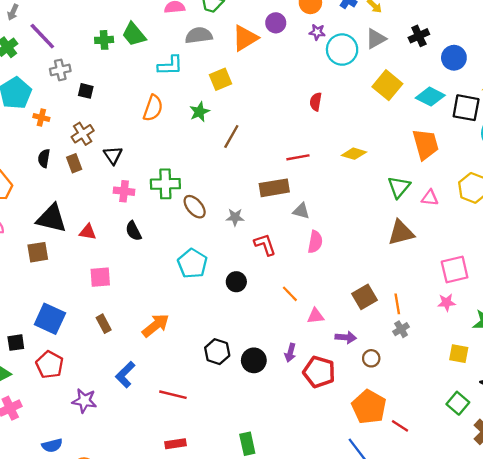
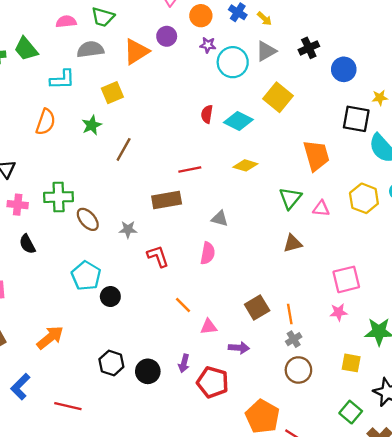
cyan diamond: (430, 97) -> (238, 121), moved
gray triangle: (301, 211) -> (220, 219), moved
brown triangle: (401, 233) -> (293, 243), size x0.7
black circle: (236, 282) -> (110, 297), moved
brown circle: (371, 358) -> (298, 370), moved, size x1.5

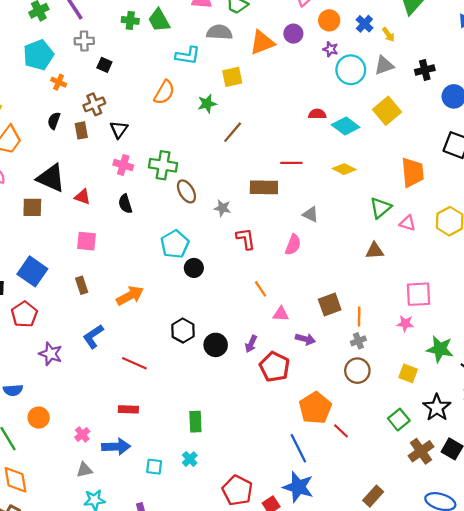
red semicircle: (207, 114) -> (317, 114), turned 70

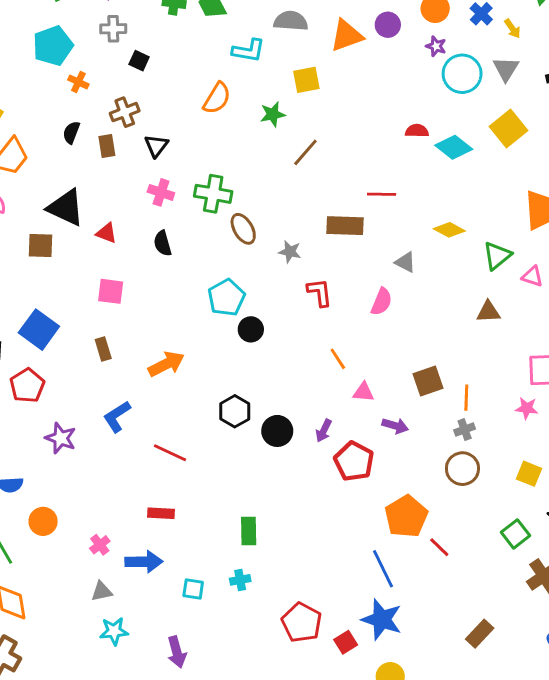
gray triangle: (384, 65) -> (506, 69), turned -40
yellow diamond: (344, 169) -> (449, 230), moved
cyan cross: (190, 459) -> (240, 580), turned 32

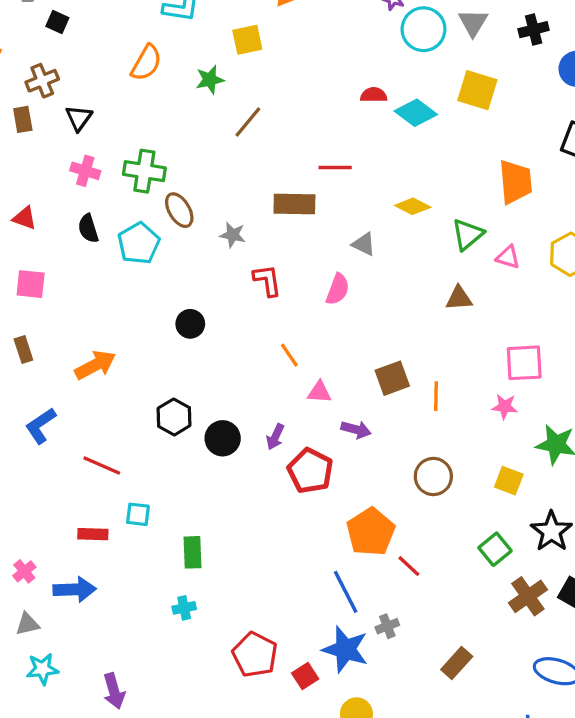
yellow square: (508, 129) -> (477, 90), turned -33
cyan pentagon: (226, 298) -> (139, 243), moved
gray cross: (465, 430) -> (387, 626), moved
cyan square: (193, 589) -> (138, 514), moved

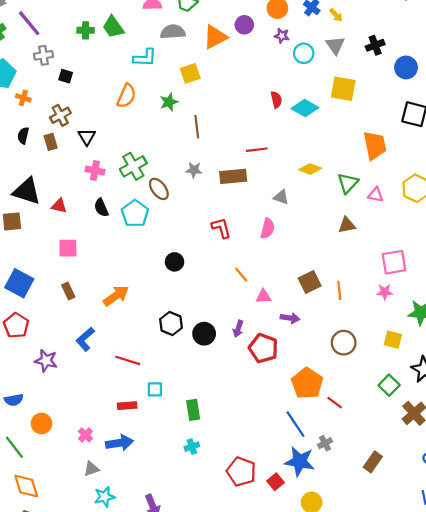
cyan circle: (424, 29) -> (304, 53), size x0.7
red semicircle: (374, 95) -> (276, 100), turned 84
brown line: (248, 122) -> (197, 127), turned -40
green cross: (144, 171) -> (133, 166), turned -32
gray star: (233, 235) -> (194, 170), moved

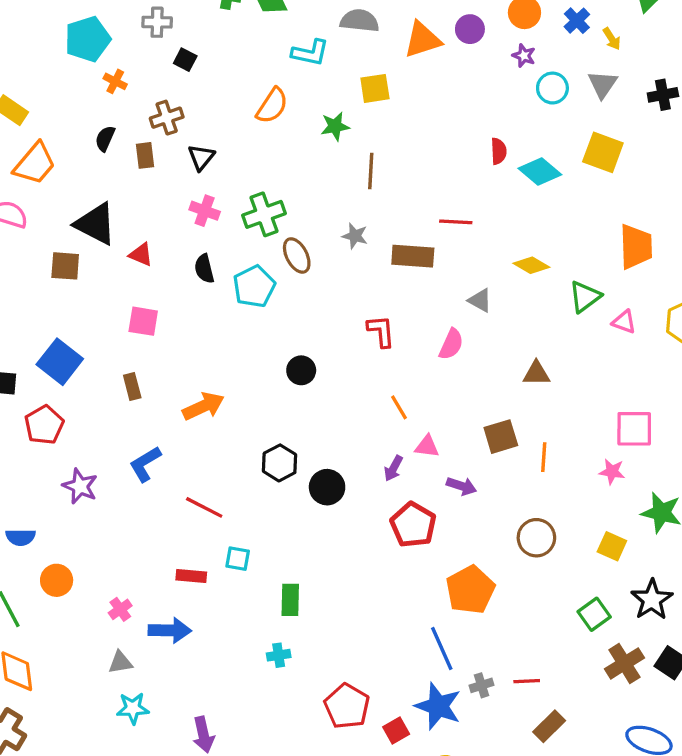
brown triangle: (347, 225) -> (536, 374), moved
purple arrow: (238, 329) -> (393, 468), moved
red line: (335, 403) -> (527, 681), moved, turned -49

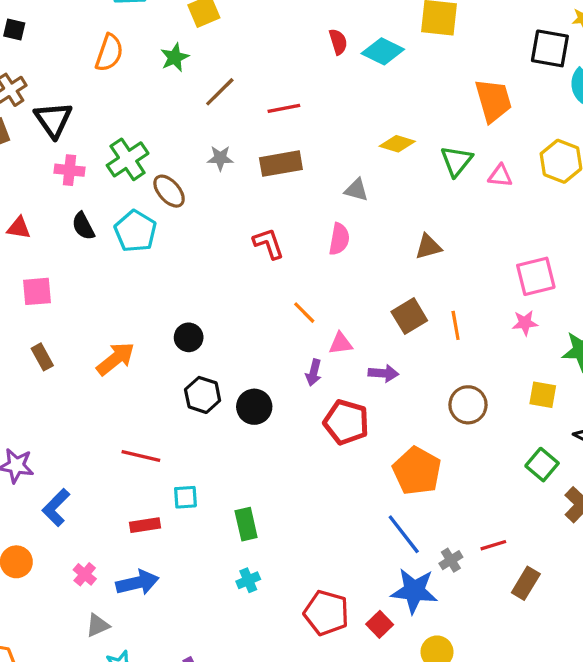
black triangle: (201, 157) -> (53, 120), size x1.4
brown line: (371, 171) -> (220, 92), turned 56
red line: (456, 222) -> (284, 108), moved
black circle: (301, 370) -> (189, 337), moved
blue L-shape: (145, 464) -> (56, 507), moved

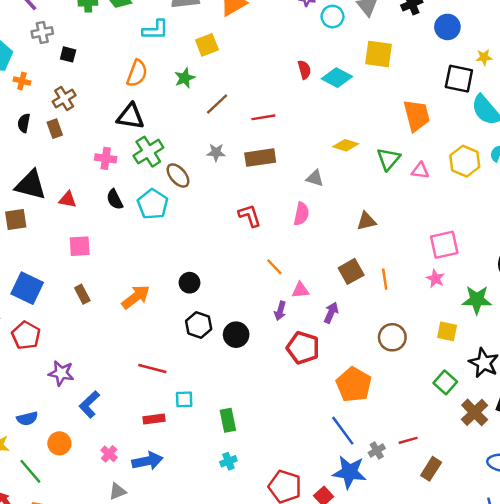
black triangle: (53, 120) -> (130, 116), moved, turned -48
pink star: (525, 323) -> (435, 279), turned 30
purple arrow: (383, 373) -> (331, 313), turned -72

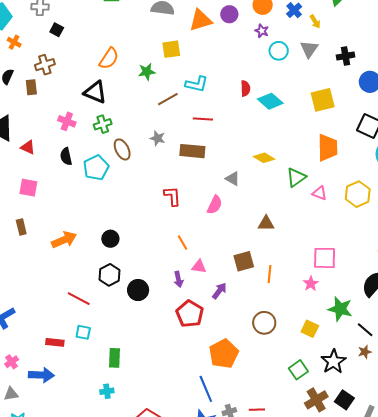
cyan L-shape: (155, 30) -> (197, 84), moved
yellow square: (378, 54) -> (323, 100), moved, turned -35
green cross: (148, 152) -> (103, 124), size x0.7
purple arrow: (280, 311) -> (178, 279), turned -42
red line: (152, 368) -> (79, 299), moved

